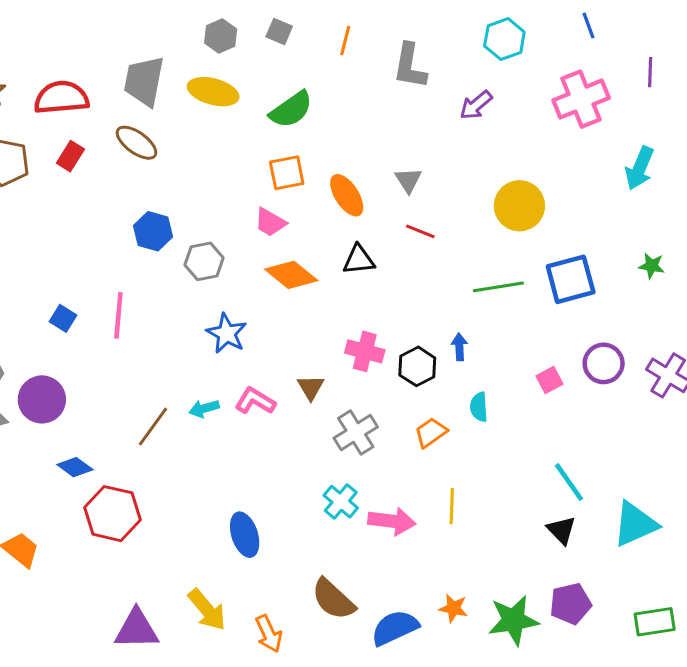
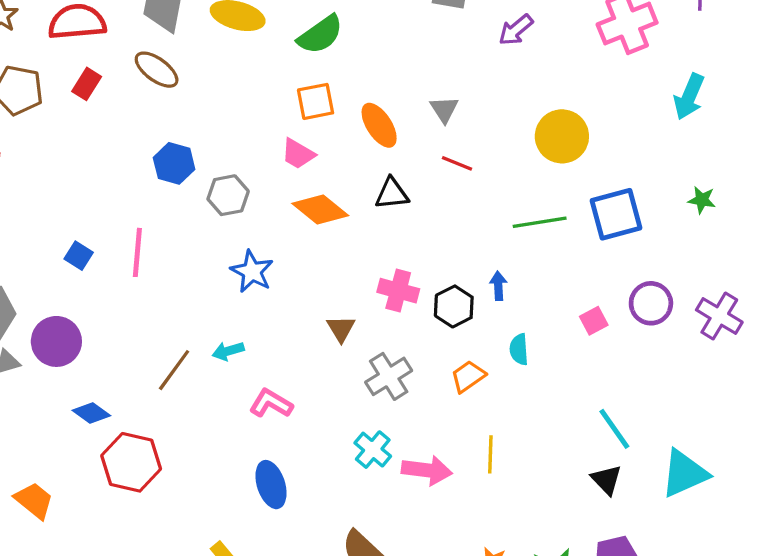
pink L-shape: (255, 401) -> (271, 403), moved

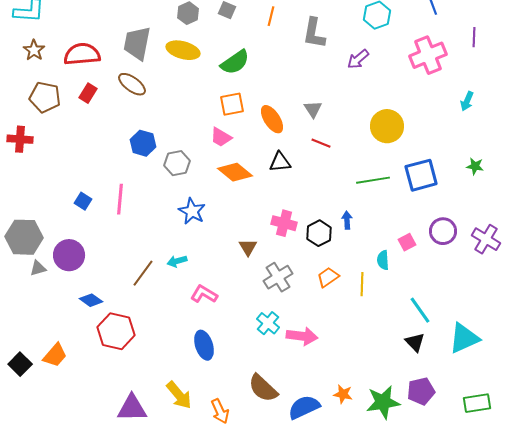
cyan arrow: (689, 97) -> (467, 101), size x0.7
cyan semicircle: (519, 349) -> (383, 260), moved
yellow line: (490, 454) -> (362, 284), moved
orange trapezoid: (34, 500) -> (55, 355), turned 92

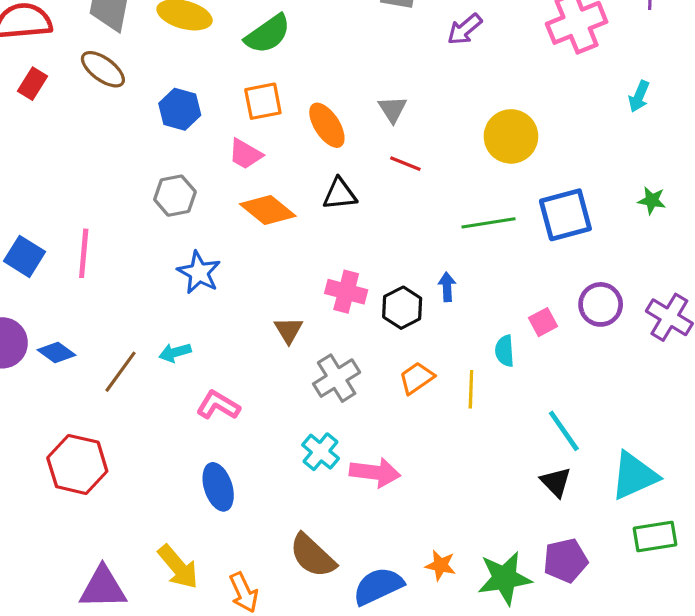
blue hexagon: (143, 143) -> (180, 109), moved
blue square: (83, 201) -> (25, 256), size x1.4
blue diamond: (91, 300) -> (57, 352), moved
green rectangle: (477, 403) -> (655, 536), moved

